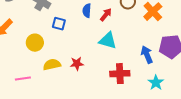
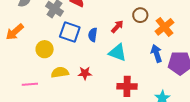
blue semicircle: (87, 11) -> (93, 35), moved
blue square: (59, 24) -> (70, 32), size x1.5
blue arrow: (147, 55) -> (157, 53), moved

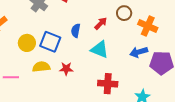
orange cross: (164, 27) -> (148, 26), turned -30
blue square: (70, 32) -> (50, 42), moved
blue arrow: (157, 53) -> (139, 52), turned -90

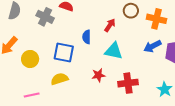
yellow circle: (27, 43) -> (30, 59), moved
red star: (66, 69) -> (98, 75), moved

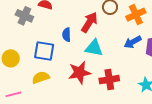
orange cross: (156, 19) -> (136, 15), turned -36
red arrow: (110, 25) -> (89, 22), size x1.5
red star: (98, 75) -> (79, 73), size x1.6

